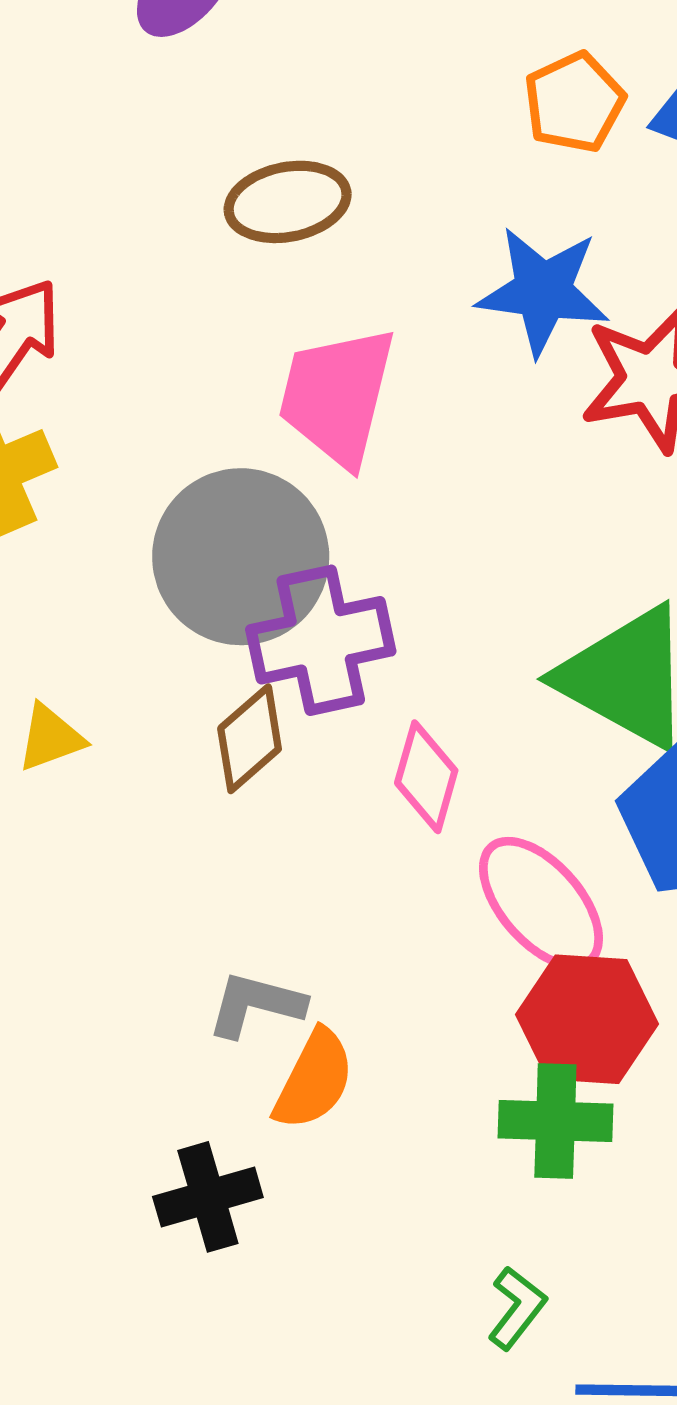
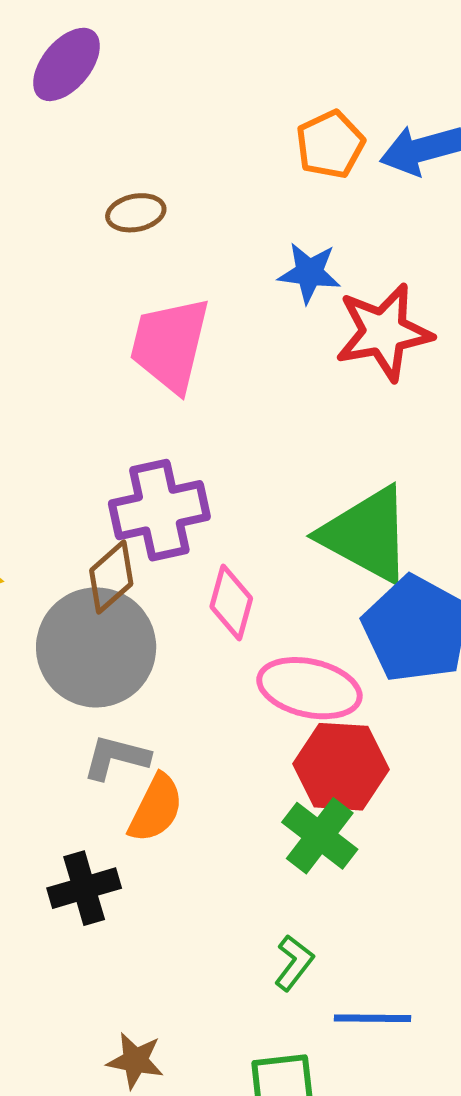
brown ellipse: (288, 202) -> (136, 213), size x0.7
blue star: (543, 291) -> (309, 273), size x0.7
gray circle: (241, 557) -> (96, 647), moved
pink ellipse: (541, 903) -> (309, 688), turned -36
green cross: (555, 1121) -> (320, 836), turned 36

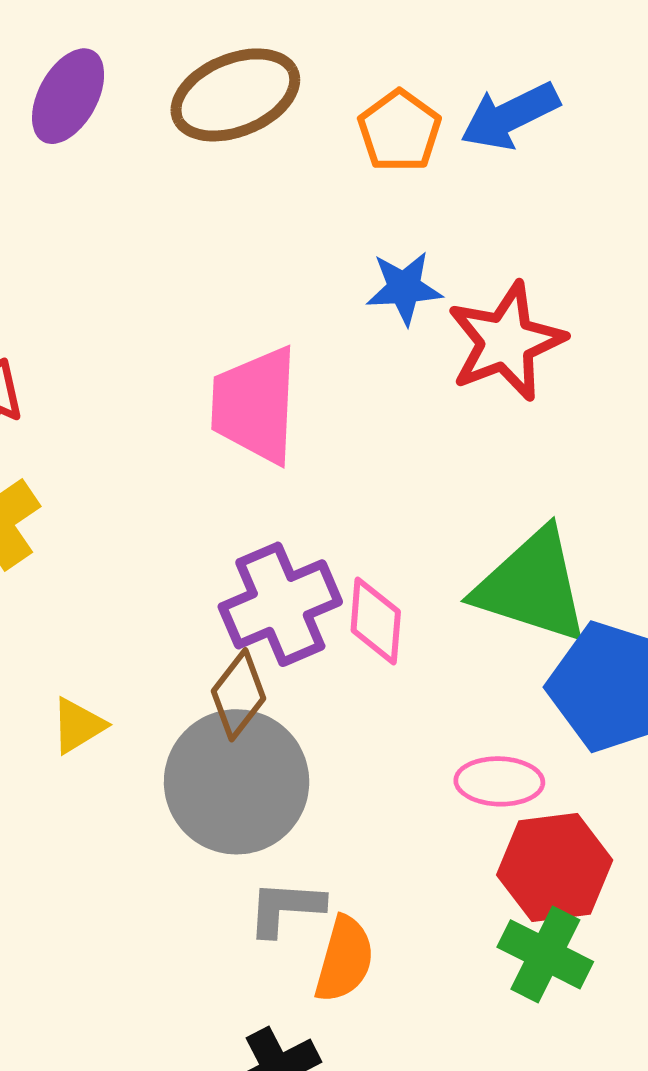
brown ellipse: (136, 213) -> (235, 95), moved, size x1.8
pink diamond: (231, 603) -> (376, 621), moved
pink ellipse: (309, 688) -> (499, 781), size x0.7

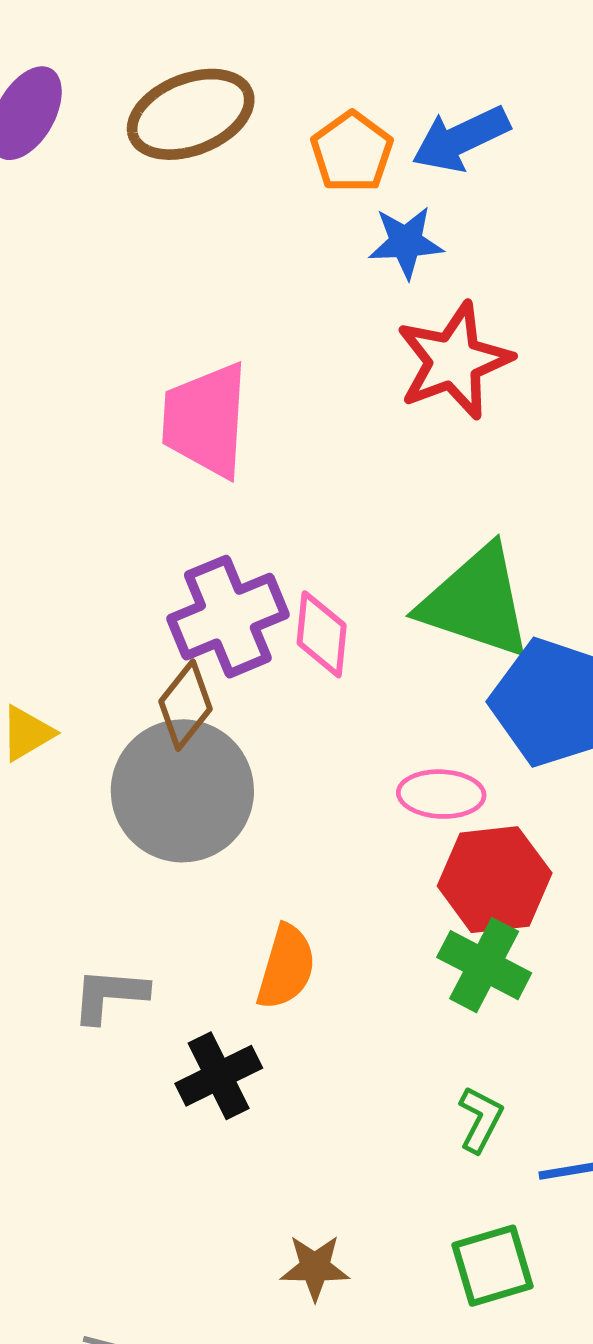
blue star: (404, 288) -> (406, 242), moved
gray L-shape: (286, 908) -> (110, 995), moved

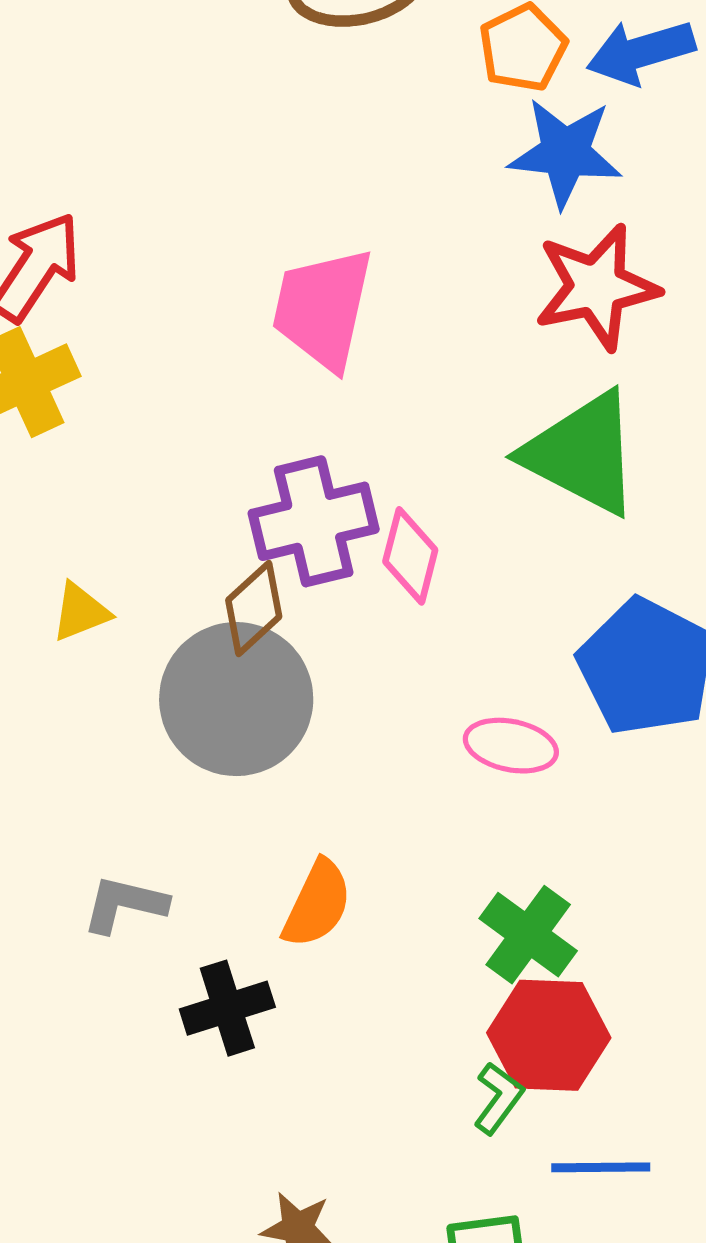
blue star: (406, 242) -> (565, 153), size x1.4
green triangle: (476, 602) -> (582, 453), moved
red hexagon: (495, 880) -> (549, 1035), moved

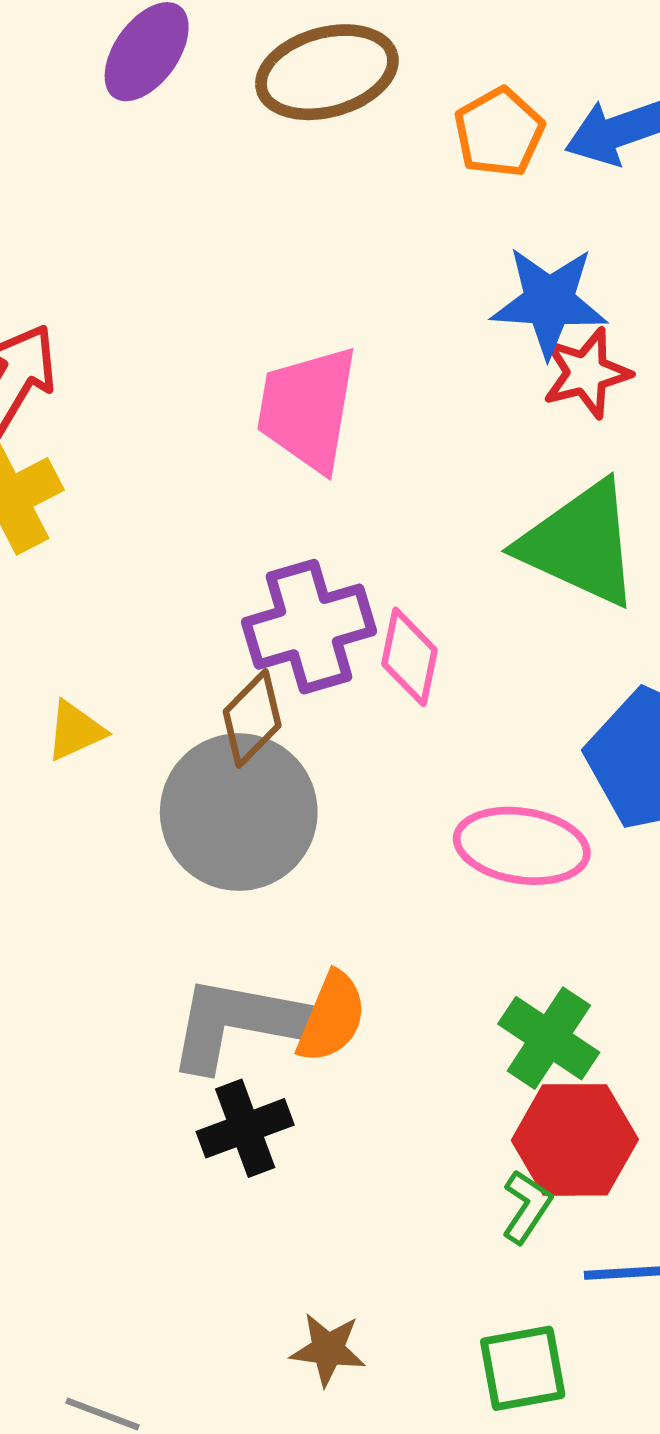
blue star: (565, 153) -> (549, 302), moved
red star: (597, 287) -> (586, 373), size x0.7
pink ellipse: (511, 746) -> (522, 846), size x1.4
gray L-shape: (125, 904) -> (236, 1023), moved, size x1.6

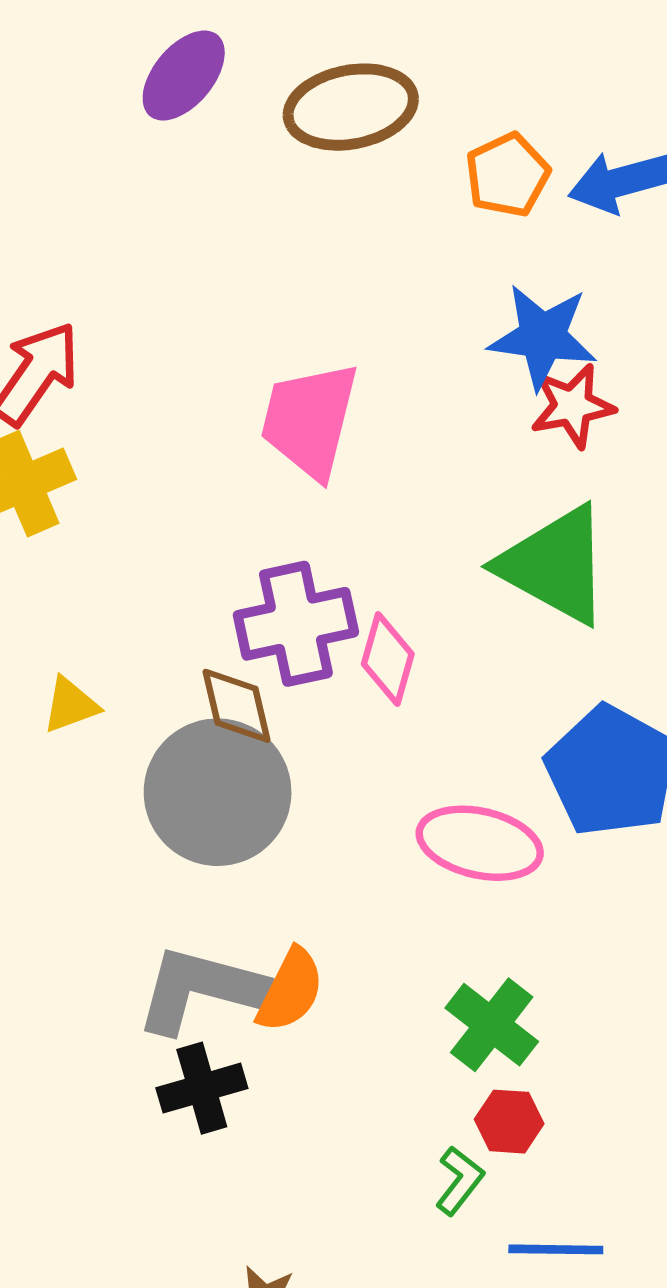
brown diamond: (252, 719) -> (237, 706), turned -62
red hexagon: (575, 1140) -> (509, 1122), size x0.6

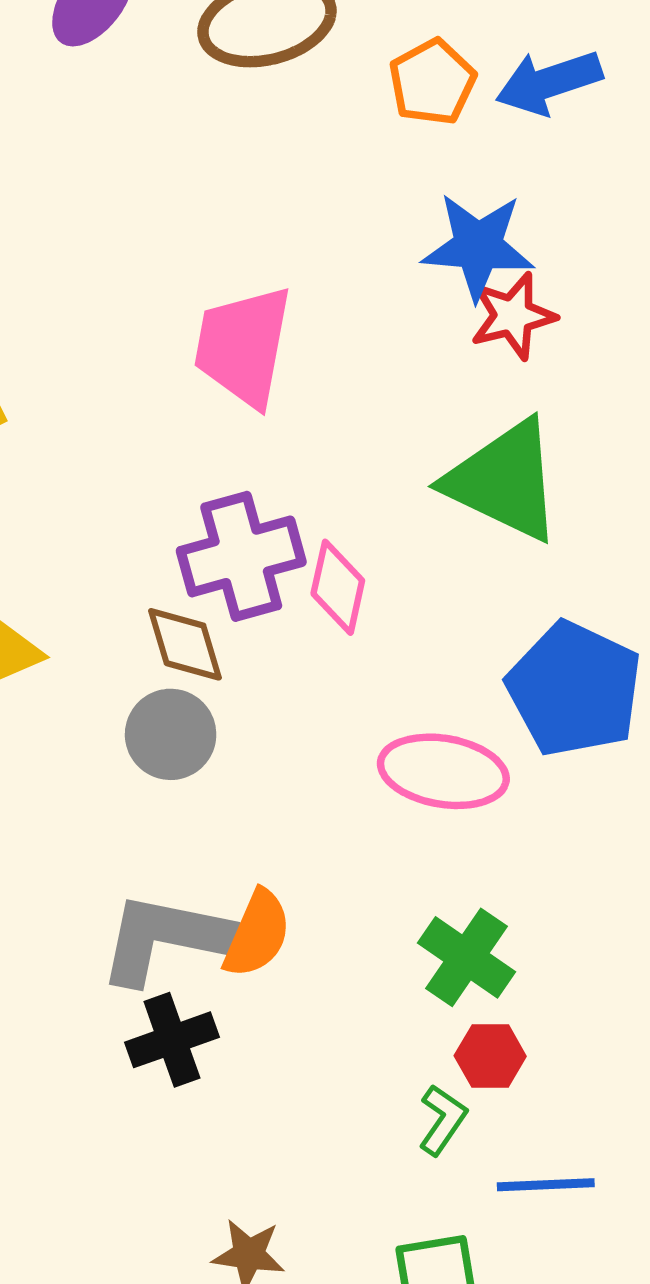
gray circle: (218, 792) -> (171, 734), size x0.6

